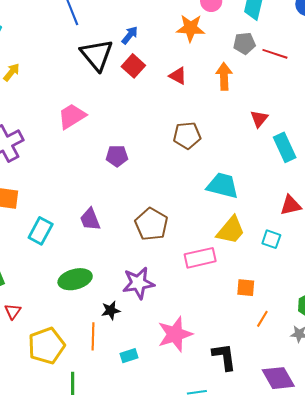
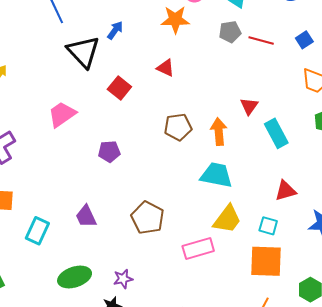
red square: (133, 66) -> (119, 88), moved
orange arrow: (224, 76) -> (219, 132), moved
purple star: (138, 283) -> (123, 279), moved, size x0.6
orange square: (246, 288) -> (266, 261), moved, size x1.8

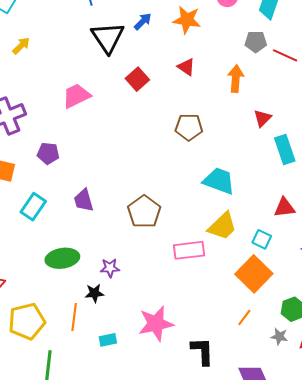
orange star: (175, 20) -> (187, 20), moved
orange arrow: (219, 132) -> (236, 79), moved
purple pentagon: (109, 152) -> (48, 153), moved
orange square: (266, 261) -> (254, 274), turned 33

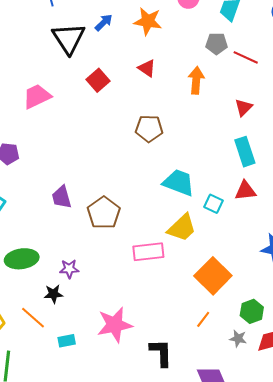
red triangle: (262, 118) -> (244, 107), moved
purple trapezoid: (84, 200) -> (62, 197), moved
red triangle: (285, 208) -> (245, 191), moved
cyan square: (262, 239) -> (213, 204), moved
orange line: (74, 317) -> (33, 318), turned -56

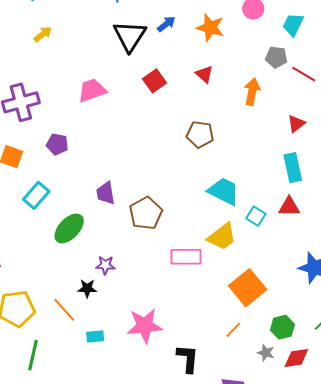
green ellipse: (22, 259) -> (69, 228), moved, turned -44

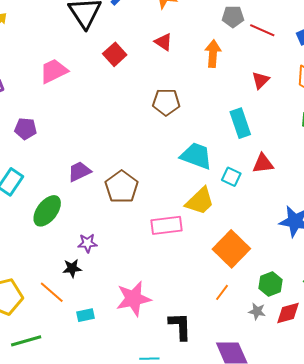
cyan rectangle: (293, 168) -> (240, 123), moved
purple trapezoid: (106, 193) -> (79, 172), turned 80
green line: (33, 355) -> (26, 341), turned 68

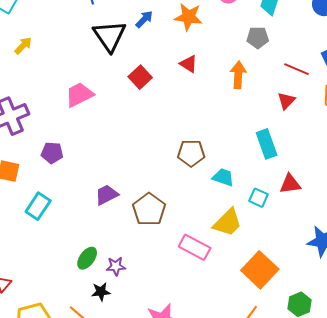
red line: (262, 30) -> (297, 69), moved
brown pentagon: (166, 102) -> (191, 153), moved
cyan trapezoid: (196, 156) -> (223, 177), size x0.7
green ellipse: (47, 211) -> (87, 258), moved, size x0.7
pink rectangle: (167, 225) -> (195, 247), turned 36

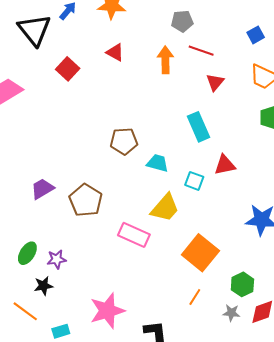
red line: (297, 69) -> (201, 51), moved

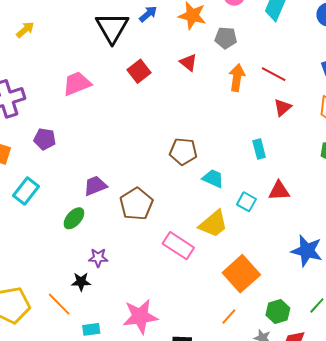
gray pentagon: (182, 21) -> (226, 38), moved
cyan rectangle: (199, 127) -> (259, 149), size x0.7
green ellipse: (27, 253) -> (74, 218), moved

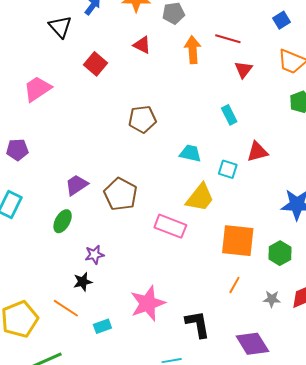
black triangle: (112, 28) -> (60, 27), size x0.7
brown pentagon: (183, 151) -> (142, 119), moved
orange square: (241, 274) -> (238, 241), turned -30
green hexagon: (278, 312) -> (280, 253), moved

